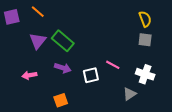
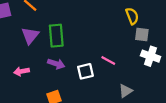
yellow semicircle: (145, 19) -> (132, 16), moved
green rectangle: (63, 41) -> (56, 36), turned 45
white cross: (145, 74) -> (151, 56), moved

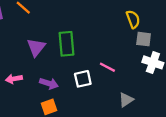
purple triangle: (30, 36) -> (36, 47), moved
green rectangle: (56, 36) -> (66, 44), moved
purple arrow: (56, 64) -> (49, 83), moved

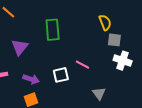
green rectangle: (66, 44) -> (53, 30), moved
gray triangle: (126, 100) -> (99, 93), turned -32

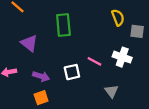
gray square: (114, 40) -> (137, 31), moved
purple triangle: (20, 47) -> (29, 43), turned -30
white cross: (123, 61) -> (122, 57), moved

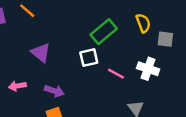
green rectangle: (63, 25) -> (104, 32), moved, turned 55
white square: (72, 72) -> (89, 58), moved

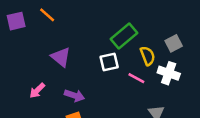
yellow semicircle: (143, 23) -> (148, 56), moved
gray square: (165, 39) -> (174, 43), moved, turned -35
pink arrow: (17, 86) -> (37, 91), turned -35

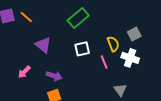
orange line: (47, 15) -> (26, 17), moved
green rectangle: (124, 36) -> (78, 18), moved
pink line: (136, 78) -> (104, 62), turned 40

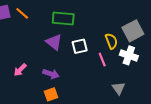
green rectangle: (78, 18) -> (63, 19), moved, turned 45
gray square: (134, 34) -> (133, 31), size x1.5
purple triangle: (43, 45) -> (54, 42), moved

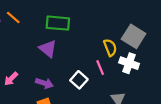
gray square: (133, 31) -> (134, 36), turned -30
white square: (80, 46) -> (79, 80), moved, turned -35

